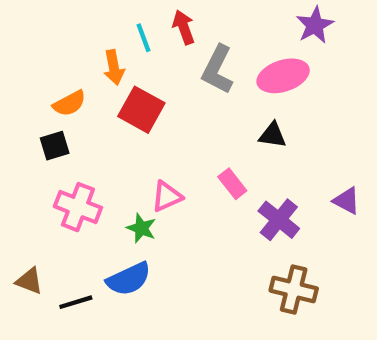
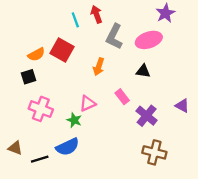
orange arrow: (114, 67) -> (99, 67), moved, turned 30
red square: (141, 110) -> (62, 50), moved

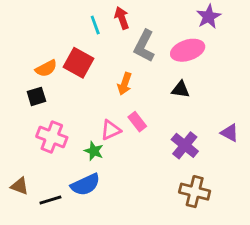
pink rectangle: (122, 97) -> (137, 122), moved

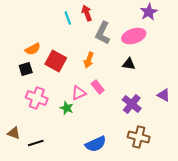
red square: (78, 63) -> (56, 61), moved
blue semicircle: (85, 185) -> (96, 144), moved

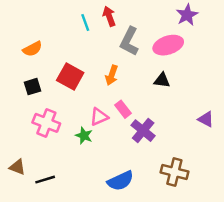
orange semicircle: (33, 49) -> (32, 49), moved
purple cross: (132, 104) -> (143, 131), moved

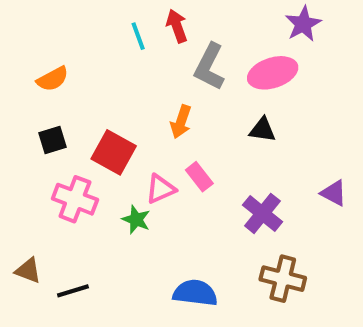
red square: (70, 76) -> (114, 152), moved
purple cross: (143, 131) -> (262, 213), moved
blue semicircle: (120, 181) -> (195, 293), turned -148

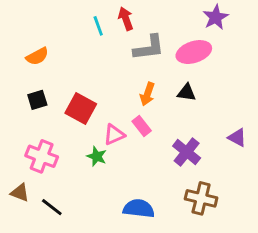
gray L-shape: (209, 67) -> (149, 48), turned -124
orange arrow: (181, 122) -> (147, 94), moved
pink cross: (75, 199) -> (42, 156), moved
black line: (73, 291) -> (52, 207), turned 55

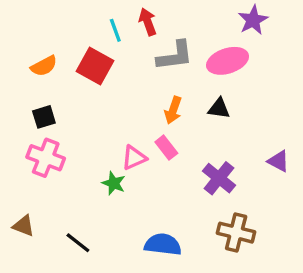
red square: (81, 109) -> (95, 66), moved
pink cross: (42, 156) -> (46, 158), moved
black line: (52, 207) -> (78, 243), moved

